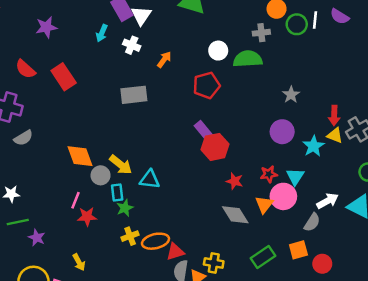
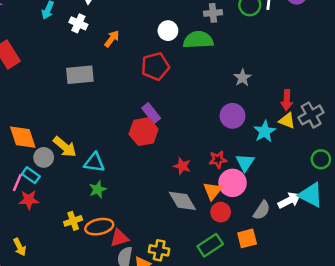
red hexagon: (215, 147) -> (144, 132), moved
cyan rectangle: (117, 192) -> (31, 175), moved, turned -49
white arrow: (327, 201) -> (289, 200), moved
green star: (125, 208) -> (98, 189), moved
red circle: (322, 264) -> (221, 212), moved

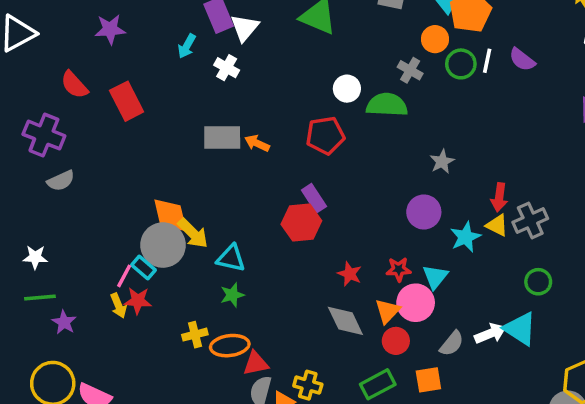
gray cross: (213, 13) -> (410, 70), turned 30
orange arrow: (112, 39) -> (257, 143), moved, turned -108
orange diamond: (23, 137) -> (170, 215), moved
gray circle: (44, 157) -> (163, 245), size x1.6
yellow arrow: (20, 247) -> (118, 306), moved

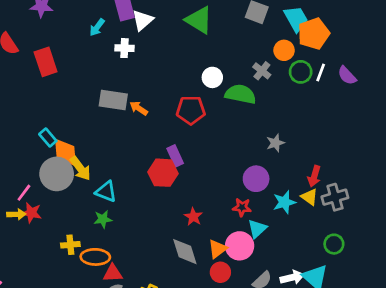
white cross: (227, 68) -> (124, 48), turned -36
cyan rectangle: (143, 267) -> (48, 138), moved
red star: (399, 269) -> (242, 207), moved
yellow arrow: (118, 306) -> (16, 214), turned -78

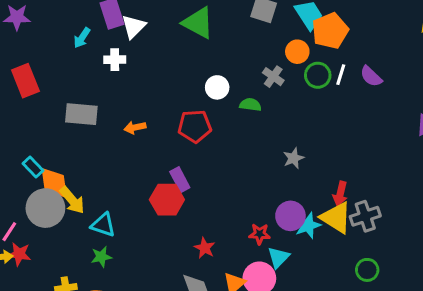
green semicircle: (240, 94) -> (250, 105), size x0.6
gray rectangle: (113, 100) -> (81, 114), moved
orange arrow: (139, 108) -> (135, 127), turned -42
purple circle: (256, 179) -> (290, 216), moved
yellow triangle: (309, 197) -> (336, 218), size x1.6

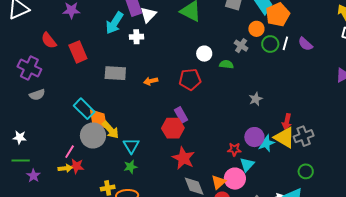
cyan arrow: (82, 38) -> (114, 23), size x1.6
cyan rectangle: (33, 167) -> (84, 109), size x1.5
cyan triangle: (103, 225) -> (131, 146), turned 42
red star: (205, 248) -> (183, 158), moved, size x1.6

